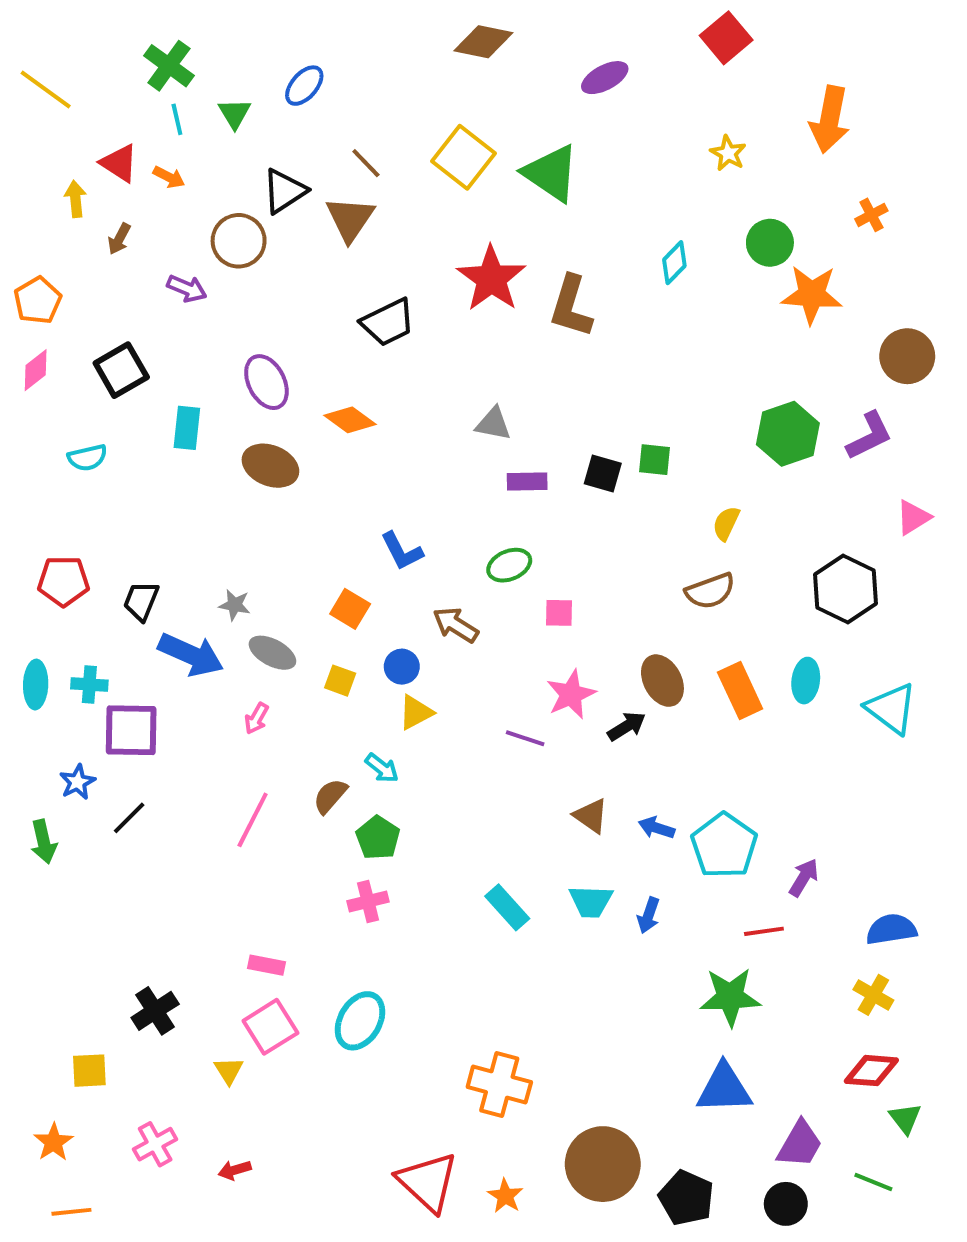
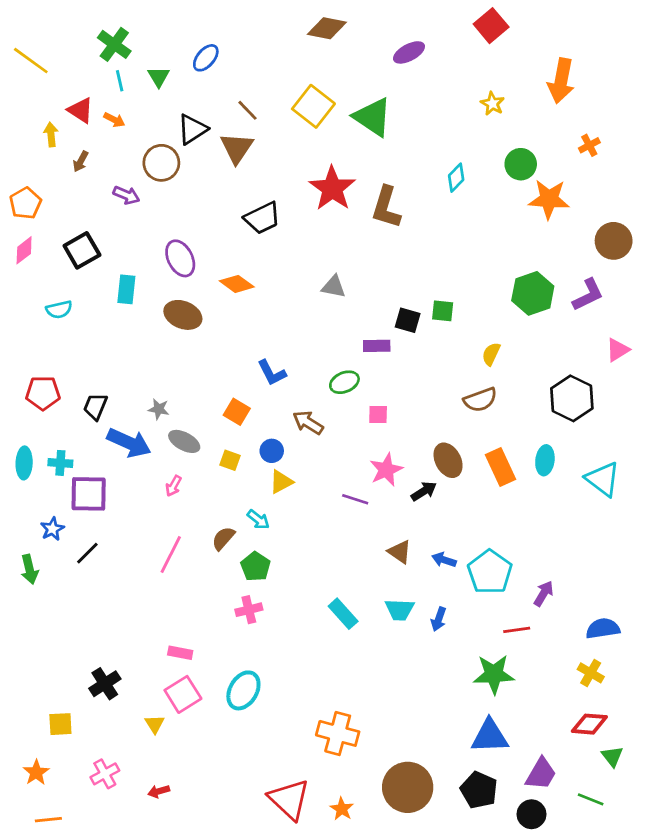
purple rectangle: (527, 482) -> (377, 346), moved
black pentagon: (686, 1198) -> (479, 790), moved

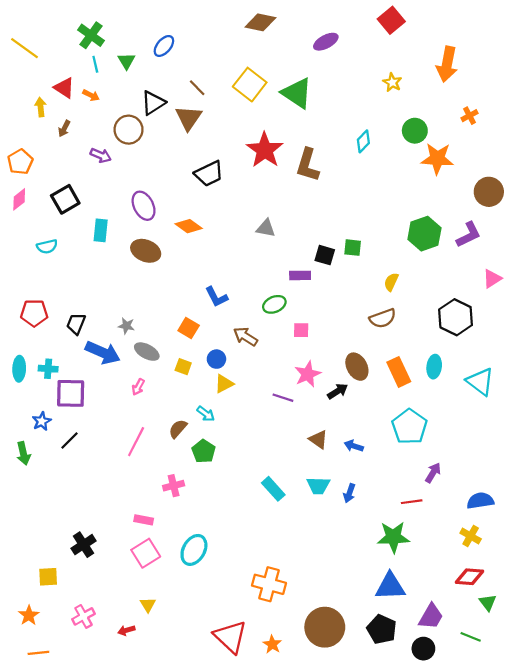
cyan pentagon: (490, 572) -> (409, 427), moved
pink cross: (249, 610) -> (174, 486), moved
yellow triangle: (155, 724) -> (148, 605), moved

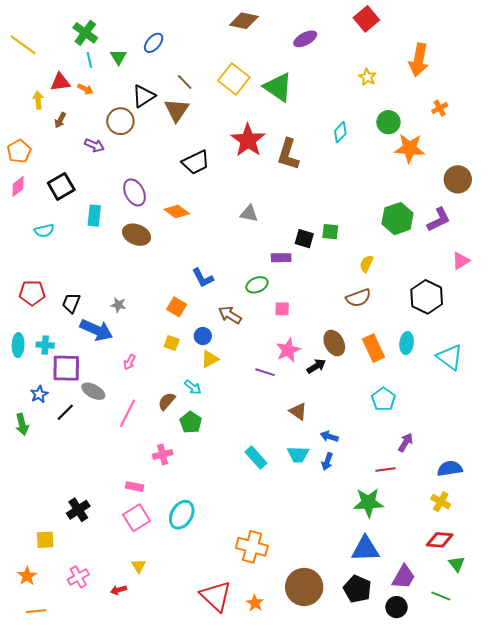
red triangle: (64, 88) -> (60, 82), turned -40
gray ellipse: (147, 352) -> (93, 391), moved
cyan pentagon: (409, 427) -> (383, 399), size x0.7
blue arrow: (354, 446) -> (329, 436), moved

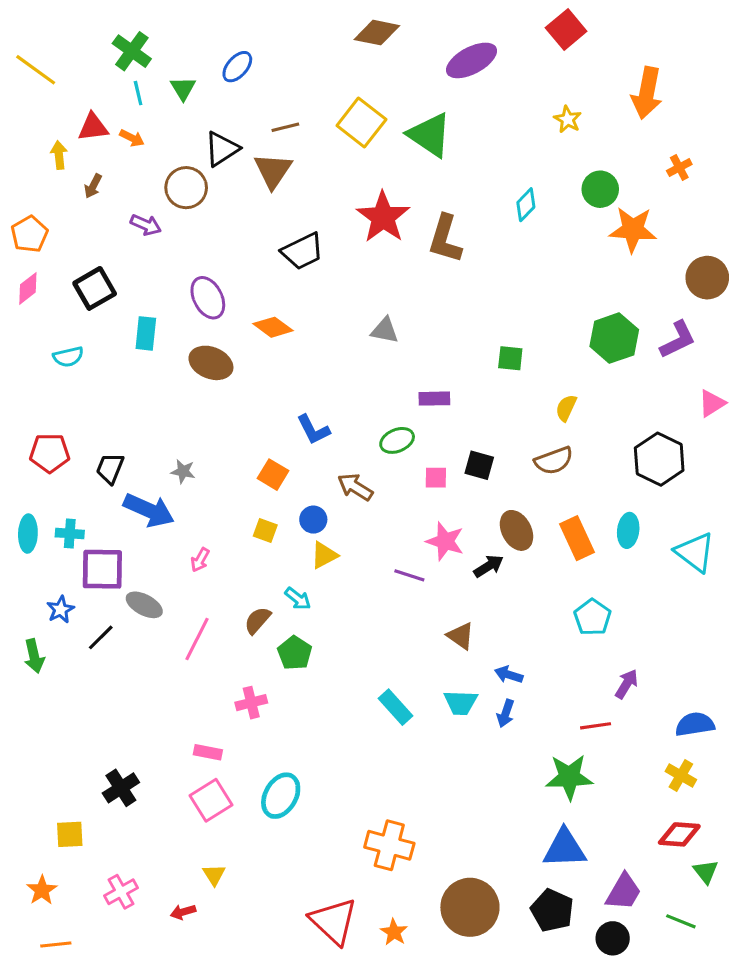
purple ellipse: (305, 39) -> (472, 60), size x1.4
brown line: (185, 82) -> (285, 127), turned -60
black square: (304, 239) -> (479, 465), moved
pink star: (288, 350) -> (445, 541), turned -30

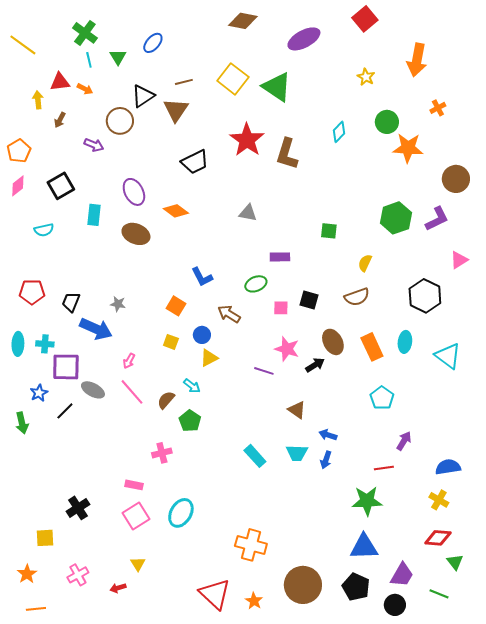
pink line: (197, 639) -> (132, 392), moved, turned -68

